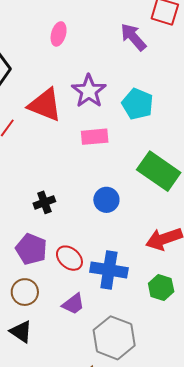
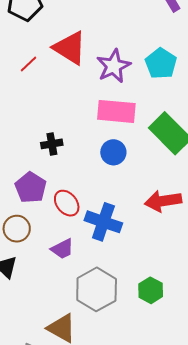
purple star: (89, 91) -> (114, 66), moved
pink rectangle: (95, 137) -> (116, 111), moved, size x1.4
green hexagon: (161, 288) -> (151, 290), moved

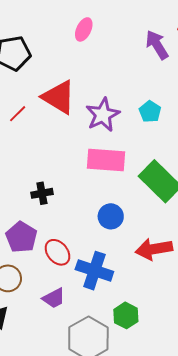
cyan pentagon: (161, 63) -> (150, 112), size x0.7
blue circle: (113, 152) -> (111, 216), moved
green hexagon: (151, 290) -> (126, 315), moved

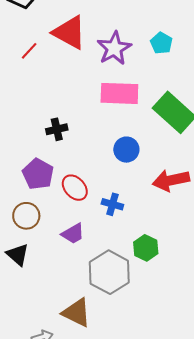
blue cross: (94, 271) -> (112, 204), size x0.6

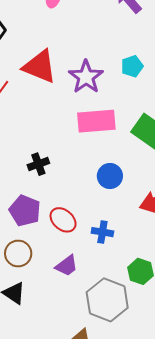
cyan pentagon: (161, 43) -> (132, 66), turned 30

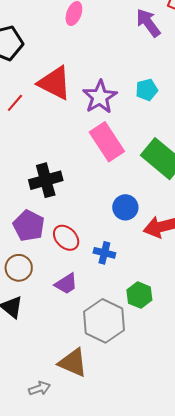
pink rectangle: (96, 121) -> (107, 142), turned 57
black cross: (38, 164) -> (46, 180), size x1.5
blue circle: (110, 176) -> (125, 207), moved

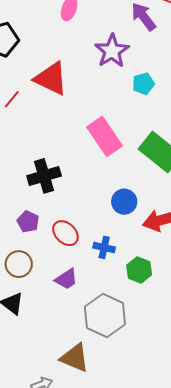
purple star: (100, 97) -> (112, 51), moved
purple pentagon: (29, 226) -> (28, 222), size x0.7
green hexagon: (139, 295) -> (139, 270), moved

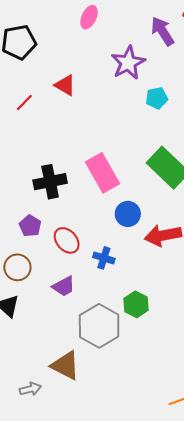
red triangle: (51, 79) -> (65, 85), size x0.6
pink rectangle: (104, 136) -> (102, 173), moved
green hexagon: (139, 270) -> (136, 304), moved

